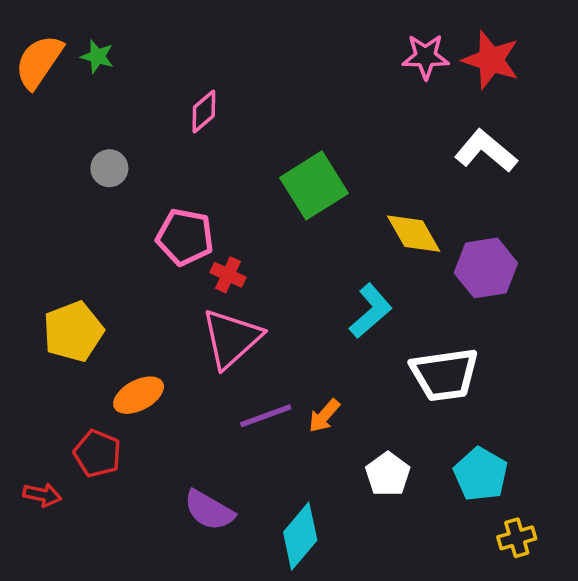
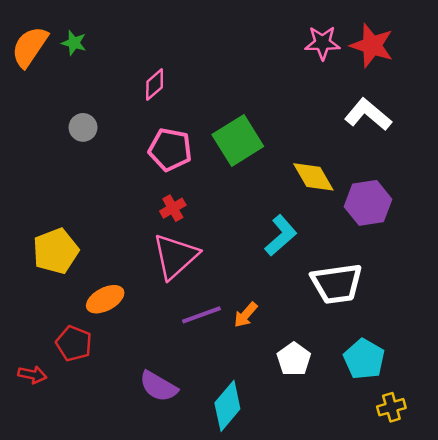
pink pentagon: (185, 237) -> (170, 150), moved
red cross: (228, 275) -> (173, 208), turned 35

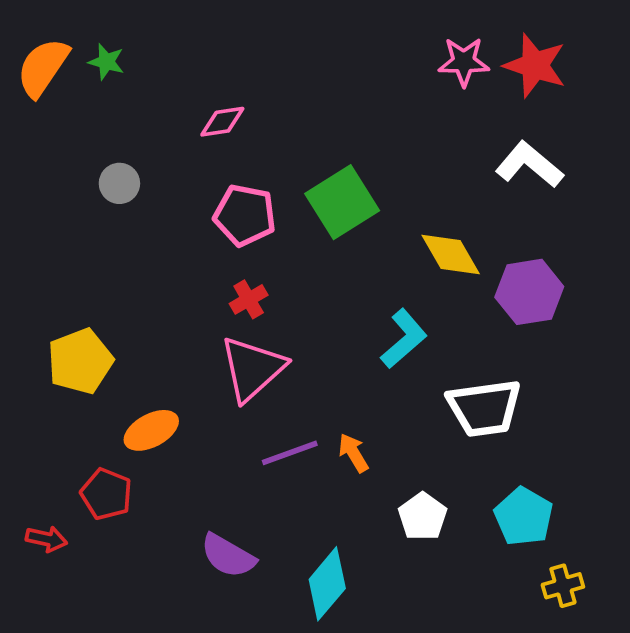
pink diamond: (155, 84) -> (222, 122), turned 32
orange arrow: (246, 315) -> (353, 453), turned 108

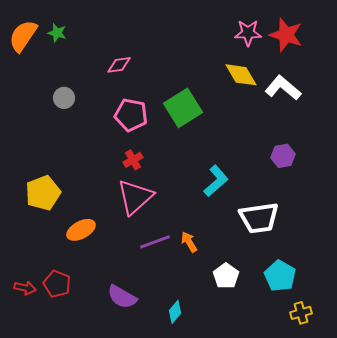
yellow diamond: (451, 255) -> (241, 75), moved
purple hexagon: (529, 292) -> (283, 156), size x0.7
red pentagon: (106, 494) -> (57, 284), moved
cyan diamond: (327, 584) -> (175, 312), size x0.6

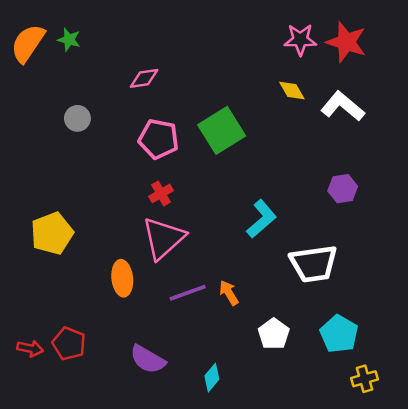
yellow diamond: (241, 75) -> (292, 90), size x0.7
orange ellipse: (81, 230) -> (122, 278), moved, turned -68

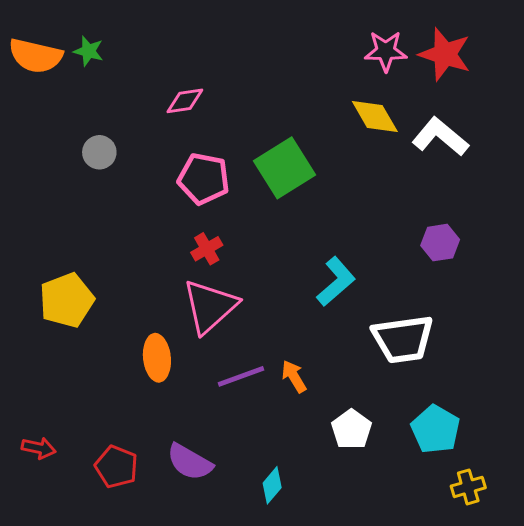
orange semicircle: (28, 43) -> (36, 56), turned -111
yellow diamond: (292, 90) -> (375, 116), size x1.4
red pentagon: (69, 344) -> (116, 467), moved

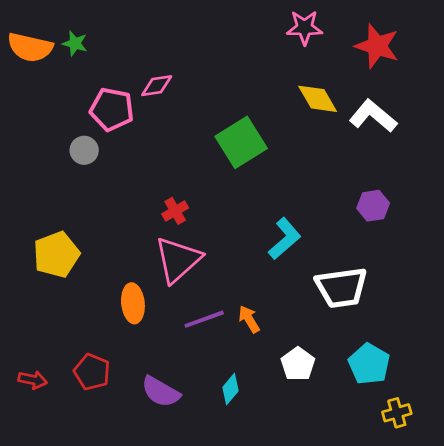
pink star: (386, 51) -> (304, 28), moved
gray circle: (99, 152) -> (84, 150), moved
pink pentagon: (204, 179) -> (112, 109), moved
red pentagon: (116, 467) -> (92, 372), moved
cyan diamond: (272, 485) -> (231, 389), moved

